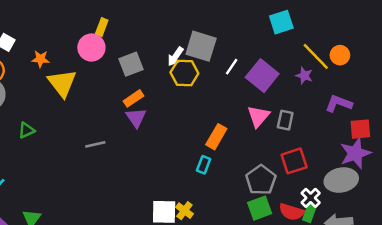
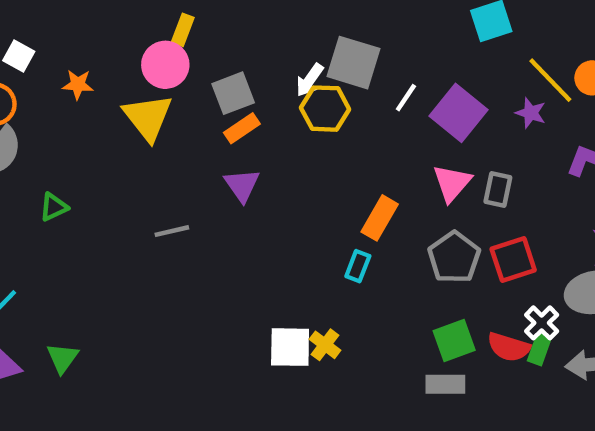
yellow triangle: (62, 83) -> (148, 117), moved
orange rectangle: (134, 98) -> (242, 128), moved
gray pentagon: (261, 180) -> (454, 257), moved

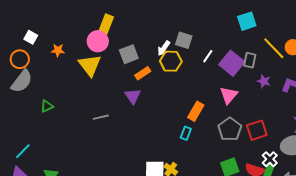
yellow rectangle: (183, 30) -> (106, 25), size x1.5
gray square: (353, 63) -> (184, 40), size x0.7
purple star: (531, 113) -> (264, 81), moved
orange rectangle: (242, 128) -> (143, 73), moved
gray rectangle: (498, 189) -> (250, 60), moved

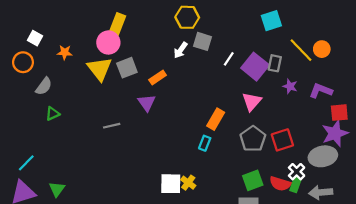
gray square: (129, 54) -> (127, 68), moved
yellow hexagon: (171, 61) -> (187, 17), moved
gray semicircle: (22, 81) -> (44, 86), moved, size x0.7

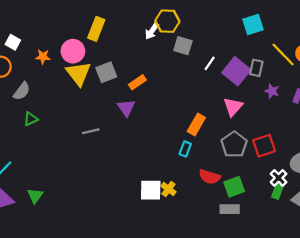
pink circle: (108, 43) -> (73, 51), moved
white arrow: (181, 50) -> (152, 31), moved
red semicircle: (280, 184) -> (210, 177), moved

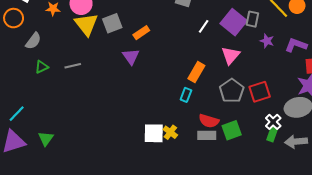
white line: (210, 63) -> (204, 26), moved
gray line: (91, 131) -> (73, 66), moved
gray rectangle: (230, 209) -> (207, 135), moved

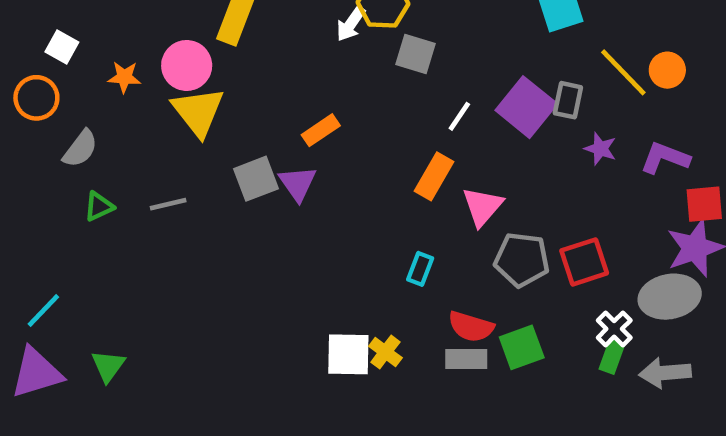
gray square: (112, 23) -> (256, 179), moved
pink triangle: (231, 55) -> (482, 206), moved
orange rectangle: (196, 72) -> (434, 176), moved
gray pentagon: (232, 91) -> (522, 260), turned -30

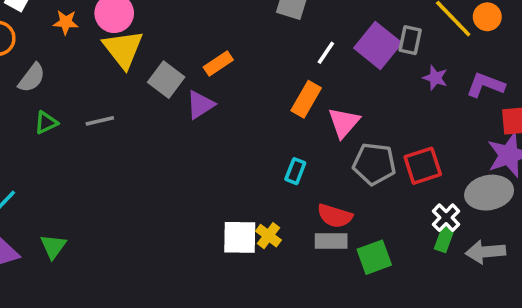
gray square: (256, 179) -> (166, 80), moved, turned -32
purple triangle: (298, 183) -> (200, 105), turned 32
green square: (522, 347) -> (374, 257), moved

